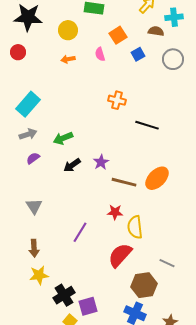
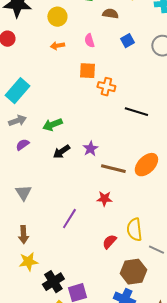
brown semicircle: (156, 31) -> (110, 14), moved
orange square: (118, 35) -> (87, 71), moved, turned 36
yellow semicircle: (135, 227) -> (134, 230), moved
red semicircle: (120, 255) -> (109, 242), size x0.6

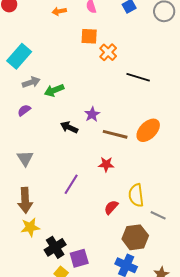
orange cross: (106, 87) -> (108, 52), turned 30
gray arrow: (17, 121) -> (31, 82), moved
black arrow: (61, 152) -> (69, 127), moved, turned 60
brown arrow: (23, 235) -> (25, 200), size x1.4

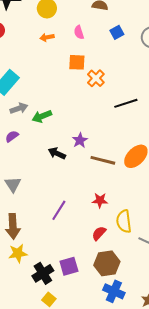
black line: (138, 77) -> (126, 103), turned -35
red star: (106, 164) -> (100, 200), moved
brown hexagon: (135, 237) -> (107, 263), moved
purple square: (79, 258) -> (69, 266), moved

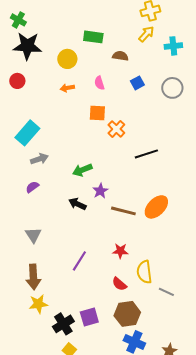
green arrow: (42, 116) -> (82, 170), moved
red semicircle: (99, 233) -> (119, 284), turned -91

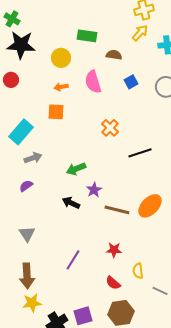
pink semicircle: (99, 83) -> (93, 82), size x1.6
orange square: (97, 113) -> (56, 112), moved
yellow semicircle: (144, 272) -> (138, 271), size x0.7

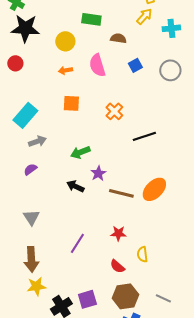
orange square: (56, 112) -> (71, 103), moved
gray line: (160, 291) -> (163, 298), moved

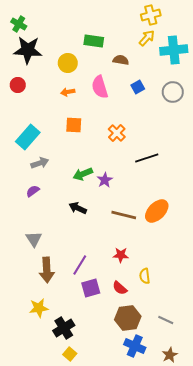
cyan cross: (171, 28) -> (174, 50), size x1.5
purple star: (98, 173) -> (105, 180), moved
brown arrow: (31, 259) -> (47, 270), moved
purple square: (87, 299) -> (91, 288), moved

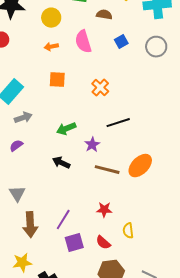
black line: (147, 158) -> (118, 123), moved
purple star: (105, 180) -> (92, 145), moved

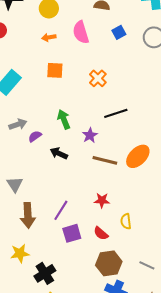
gray arrow: (23, 118) -> (18, 124), moved
green arrow: (66, 129) -> (64, 119), turned 90
purple semicircle: (16, 146) -> (35, 136), moved

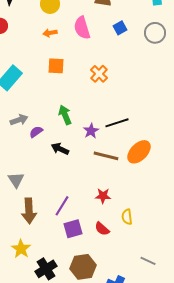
black line: (116, 113) -> (117, 123), moved
yellow star: (20, 253) -> (21, 249), turned -30
brown hexagon: (109, 263) -> (83, 267), moved

